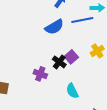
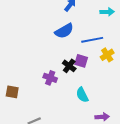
blue line: (82, 20) -> (92, 40), moved
purple square: (71, 57) -> (81, 61), turned -32

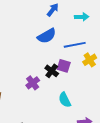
cyan arrow: (107, 12) -> (82, 17), moved
purple cross: (50, 78) -> (33, 83), turned 32

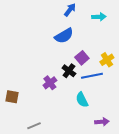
blue line: (75, 45) -> (92, 76), moved
purple square: (64, 66) -> (82, 58), moved, turned 32

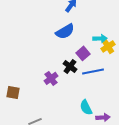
cyan arrow: (99, 17) -> (100, 38), moved
yellow cross: (107, 60) -> (108, 46), moved
cyan semicircle: (82, 100) -> (86, 107), moved

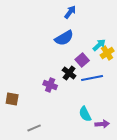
cyan arrow: (100, 38) -> (99, 45), turned -40
purple cross: (51, 78) -> (50, 85), turned -32

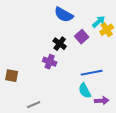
blue semicircle: (64, 38) -> (64, 15), turned 60
black cross: (69, 73) -> (60, 44), moved
blue line: (92, 78) -> (92, 73), moved

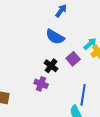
blue line: (92, 73) -> (83, 95), turned -70

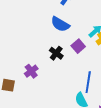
purple cross: (41, 84) -> (31, 71), moved, turned 32

